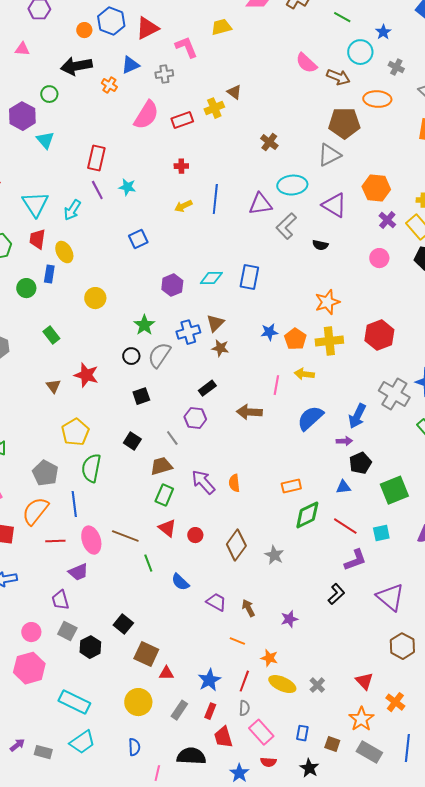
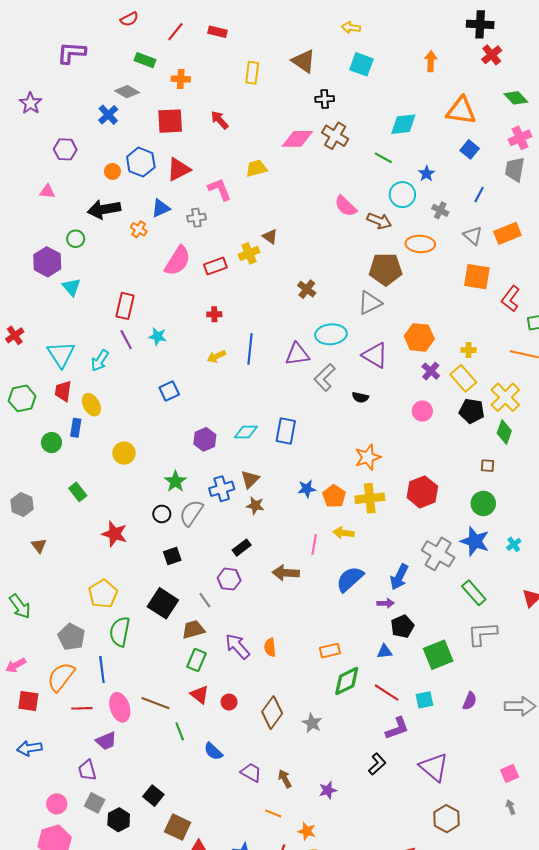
brown triangle: (53, 386) -> (39, 545), moved
black square: (132, 441) -> (163, 603), size x1.6

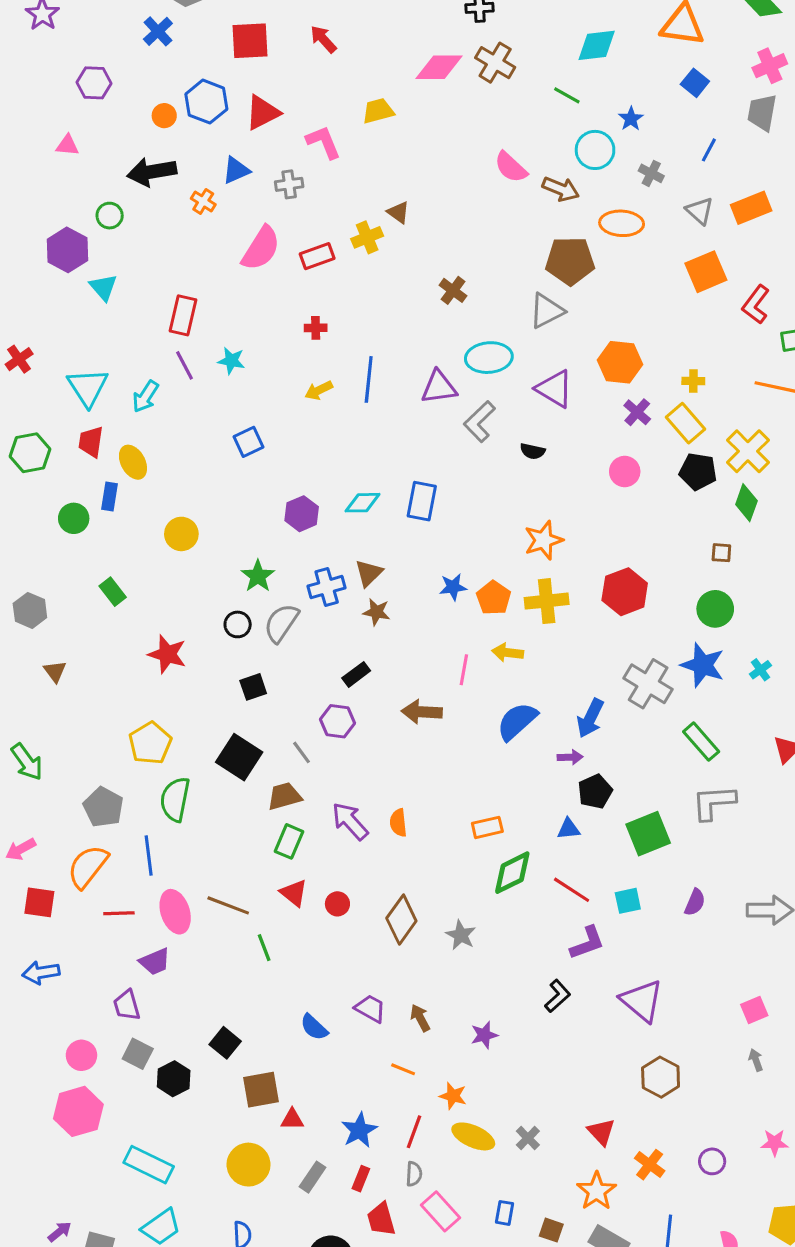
orange square: (477, 277) -> (706, 272), turned -32
blue semicircle: (213, 751) -> (314, 1027), moved
brown square: (178, 827) -> (261, 1090), turned -35

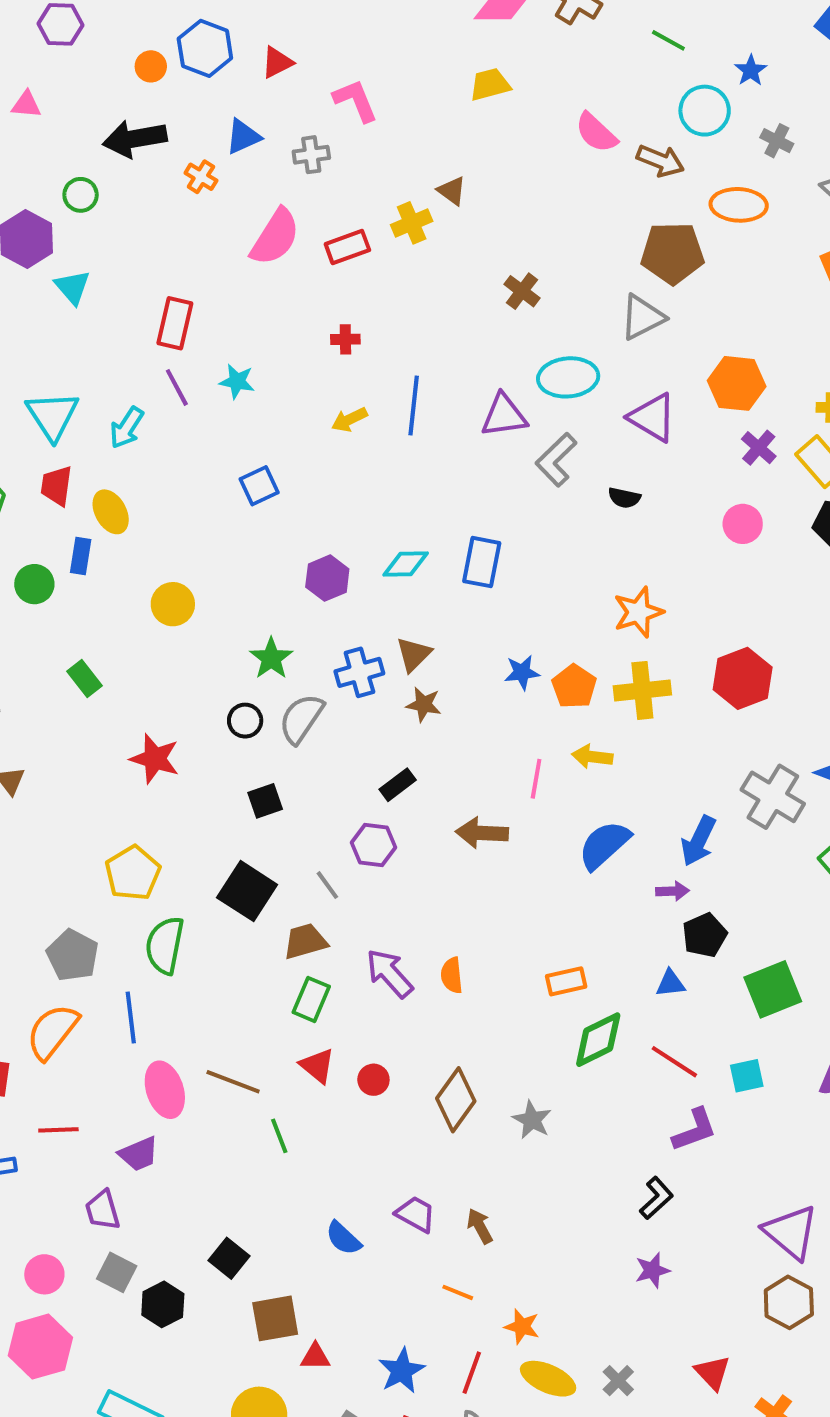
yellow trapezoid: (378, 111) -> (490, 84), moved
red triangle: (263, 113) -> (277, 62), size x0.7
red line: (119, 913) -> (58, 1130), moved
purple triangle: (642, 1001) -> (791, 1232), moved
purple star: (484, 1035) -> (652, 1270), moved

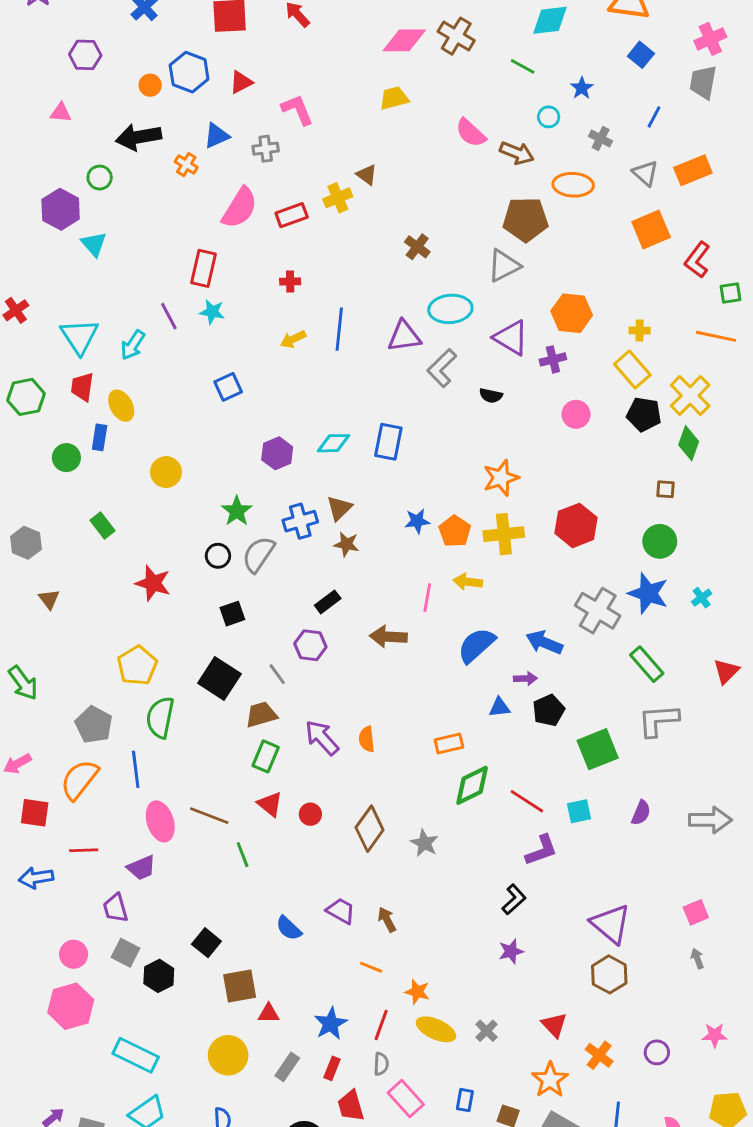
cyan circle: (705, 111) -> (549, 117), size x0.6
red rectangle: (175, 323) -> (204, 268), moved
purple cross: (759, 448) -> (553, 359), moved, turned 35
blue arrow: (699, 841) -> (544, 642), turned 87
blue triangle: (670, 983) -> (500, 707), moved

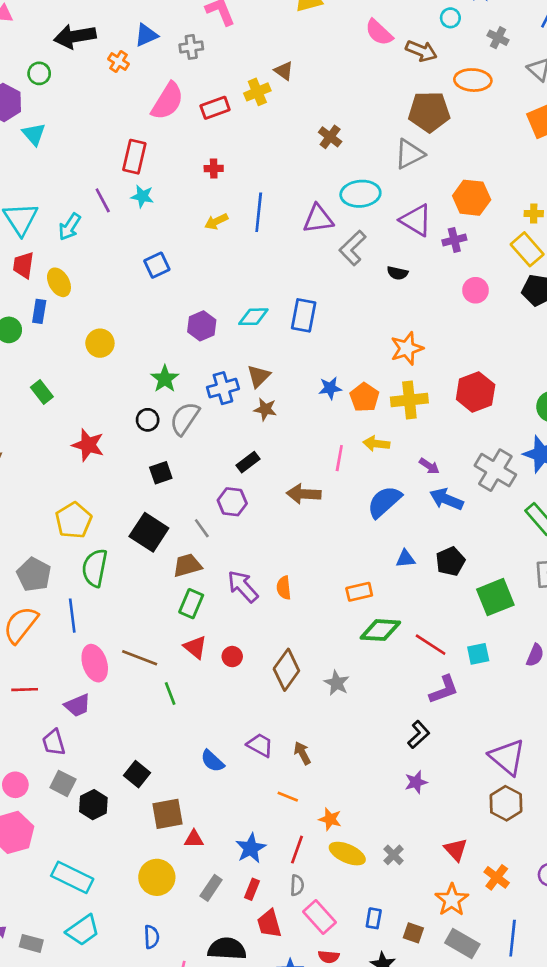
purple arrow: (525, 678) -> (429, 466), moved, turned 36
green diamond: (472, 785) -> (380, 630), turned 30

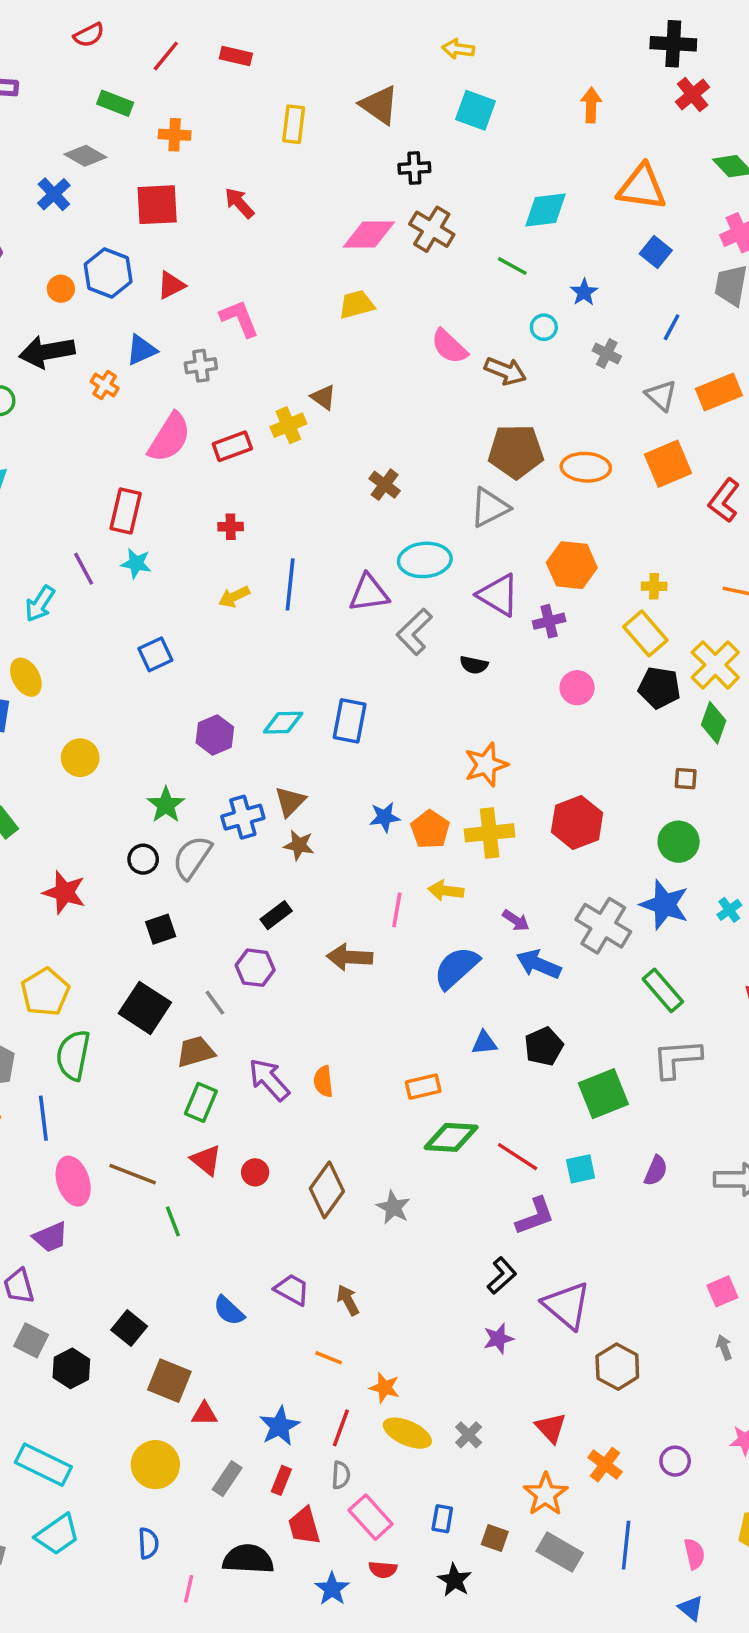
orange ellipse: (473, 80) -> (586, 467), moved
purple triangle: (507, 757) -> (567, 1305), moved
brown square: (167, 814) -> (169, 1381), turned 32

